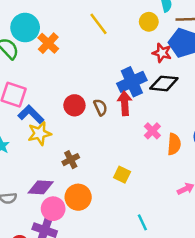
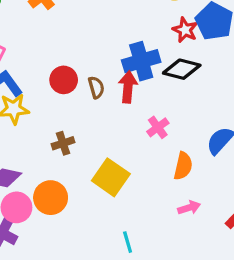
orange semicircle: (174, 144) -> (183, 166), moved
brown cross: (71, 160) -> (63, 143), moved
yellow square: (122, 175) -> (111, 177), size x1.6

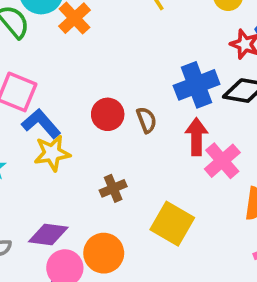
red arrow: (128, 87) -> (196, 137), moved
pink cross: (158, 127) -> (222, 161), size x1.4

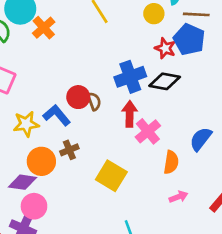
red circle: (108, 114) -> (78, 97), moved
blue L-shape: (41, 123) -> (57, 115), moved
orange circle: (104, 253) -> (41, 161), moved

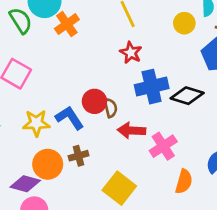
red star: (165, 48) -> (131, 53), moved
red arrow: (130, 114) -> (131, 130), moved, turned -95

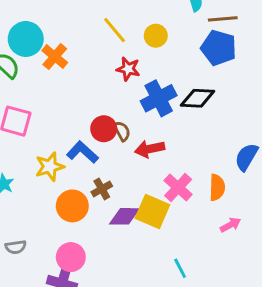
yellow circle: (184, 23) -> (156, 36), moved
pink cross: (163, 146) -> (178, 187), moved
purple diamond: (25, 184) -> (124, 216), moved

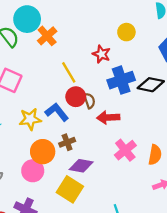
yellow line: (115, 30) -> (69, 72), moved
yellow square: (152, 212) -> (70, 189), moved
pink circle: (71, 257) -> (33, 171), moved

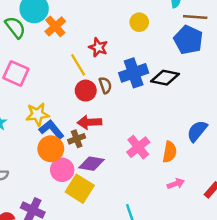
red star: (101, 54) -> (98, 47), moved
brown semicircle: (89, 101) -> (105, 85), moved
blue L-shape: (57, 112) -> (52, 129), moved
red arrow: (108, 117) -> (89, 122), moved
pink circle: (33, 171) -> (62, 170), moved

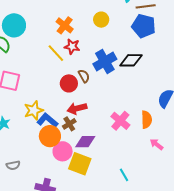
orange cross: (55, 26) -> (65, 25), moved
yellow line: (78, 65) -> (56, 53), moved
pink arrow: (176, 184) -> (157, 144), turned -112

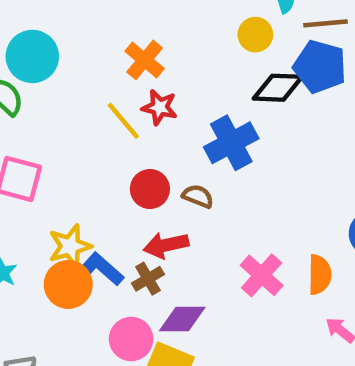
yellow circle: (101, 20) -> (255, 35), moved
black diamond: (131, 60) -> (278, 88), moved
brown semicircle: (84, 76) -> (198, 196), moved, turned -40
orange circle: (50, 136) -> (68, 284), moved

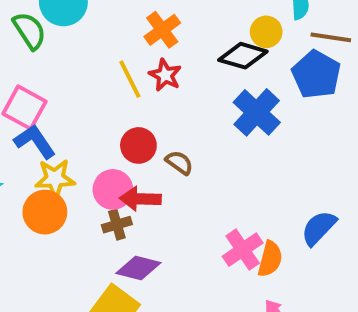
black diamond: (278, 88) -> (243, 56), moved
blue cross: (231, 143) -> (257, 112), moved, turned -33
blue L-shape: (100, 269) -> (35, 141), moved
pink cross: (262, 275) -> (243, 250), moved
pink circle: (131, 339) -> (113, 189), moved

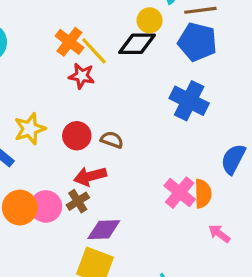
yellow line: (130, 79) -> (94, 51), moved
blue cross: (257, 112) -> (189, 101), moved
yellow star: (55, 179) -> (30, 129), moved
pink circle: (113, 189) -> (46, 206), moved

